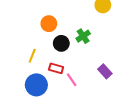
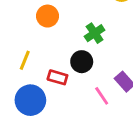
black circle: (61, 43) -> (82, 62), moved
pink line: (72, 80) -> (102, 96), moved

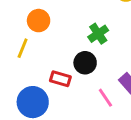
orange circle: (48, 16) -> (39, 21), moved
yellow line: (25, 60) -> (23, 48), moved

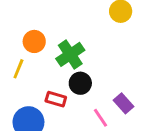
green cross: (98, 34) -> (70, 54), moved, size x1.4

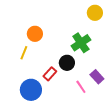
green cross: (70, 54) -> (81, 43), moved
red rectangle: (56, 99) -> (50, 74), turned -64

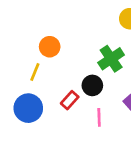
pink line: (81, 87) -> (99, 117), moved, turned 32
blue circle: (31, 90) -> (28, 108), moved

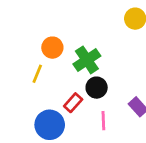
green cross: (111, 59) -> (87, 60), moved
blue circle: (28, 108) -> (50, 125), moved

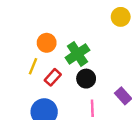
red rectangle: (73, 103) -> (53, 77), moved

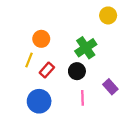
green cross: (77, 54) -> (86, 48), moved

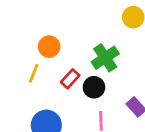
red rectangle: (47, 70) -> (70, 79), moved

